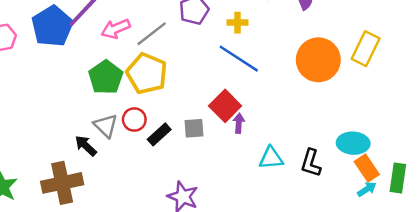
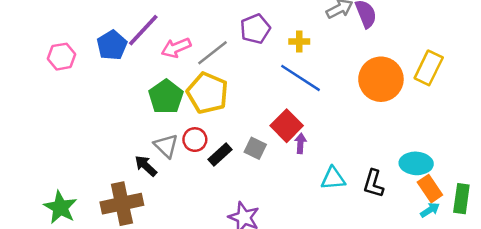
blue pentagon: (52, 26) -> (112, 45), size x0.7
gray square: (194, 128) -> (255, 148), turned 30

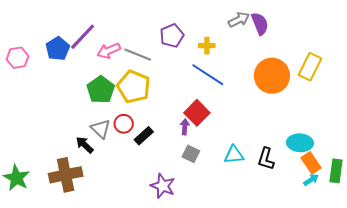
gray line: (212, 53) -> (138, 55), turned 60
purple arrow: (300, 143) -> (185, 127), moved
gray square: (255, 148) -> (191, 154), moved

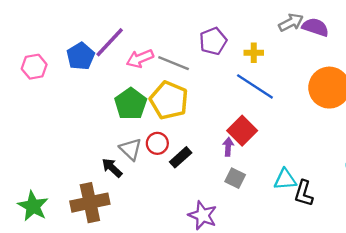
purple semicircle: (260, 24) -> (315, 27), turned -50
black L-shape: (266, 159) -> (304, 193), moved

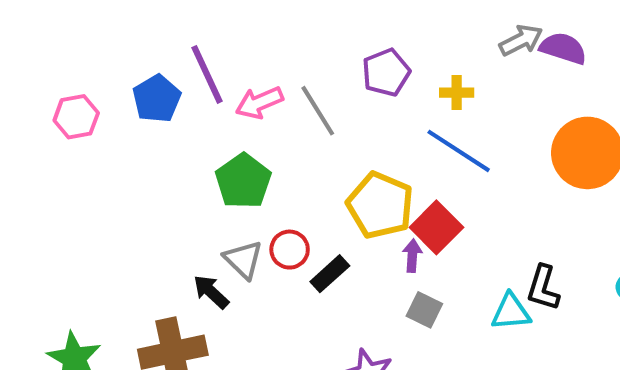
purple line: (110, 42) -> (207, 74), turned -68
gray line: (174, 63) -> (318, 111), turned 36
yellow pentagon: (169, 100) -> (380, 205), moved
black L-shape: (304, 193) -> (543, 288), moved

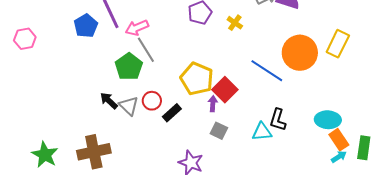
yellow cross: (457, 93) -> (235, 23), turned 35
gray line: (318, 111) -> (146, 50), moved
pink hexagon: (76, 117) -> (25, 39), moved
blue line: (459, 151) -> (267, 71), moved
black arrow: (211, 292) -> (109, 101), moved

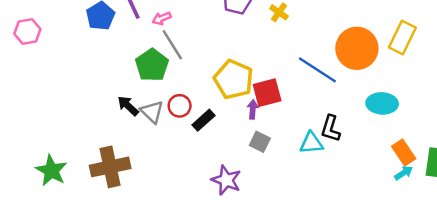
pink arrow: (137, 28) -> (162, 18), size x0.7
red square: (225, 90) -> (267, 93), turned 30
cyan ellipse: (328, 120) -> (382, 103), moved

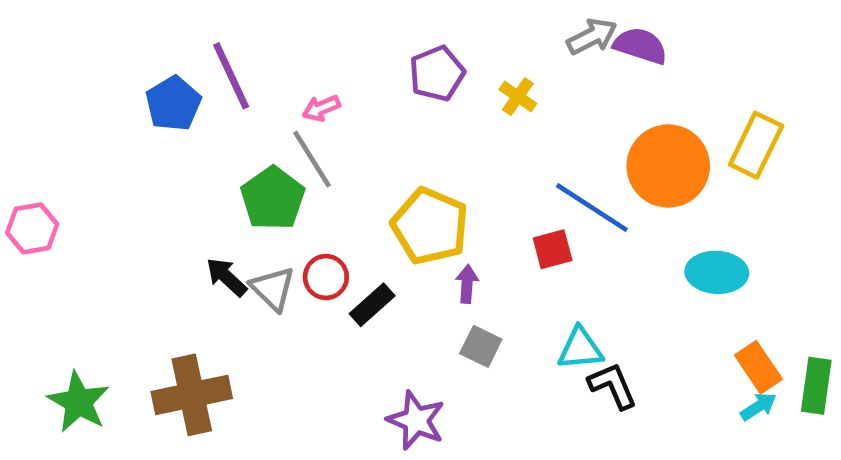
pink arrow: (162, 18) -> (321, 108), moved
pink hexagon: (27, 32) -> (32, 228), moved
red square: (267, 93) -> (553, 249), moved, size x0.7
black L-shape: (331, 129) -> (613, 386), moved, turned 140

